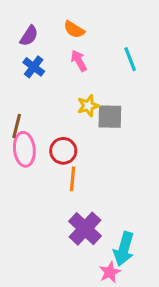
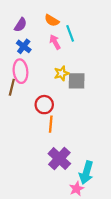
cyan line: (130, 59) -> (70, 33), moved
pink ellipse: (24, 149) -> (20, 71), moved

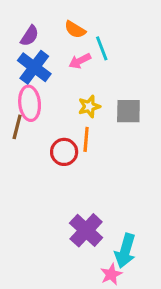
pink arrow: (55, 42) -> (80, 61), turned -88
blue cross: (24, 46) -> (34, 67), size x1.5
gray square: (77, 81) -> (128, 111), moved
orange line: (51, 124) -> (86, 139), moved

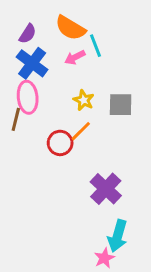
orange semicircle: (75, 30) -> (70, 28), size x1.5
yellow star: (89, 106) -> (84, 100), turned -30
orange line: (86, 139) -> (81, 131), turned 40
purple cross: (86, 230) -> (106, 189), moved

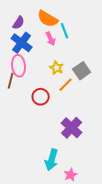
pink arrow: (75, 57) -> (51, 39), turned -88
gray square: (121, 105) -> (82, 71), turned -36
orange line: (81, 131) -> (66, 85), moved
cyan arrow: (118, 236) -> (52, 160), moved

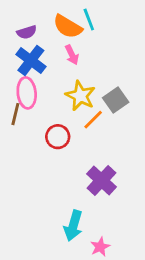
purple semicircle: (19, 23) -> (27, 32), turned 40
cyan line: (65, 31) -> (89, 19), moved
yellow star: (57, 68) -> (80, 96), size x1.5

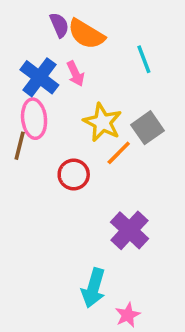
cyan line: (89, 19) -> (144, 59), moved
purple semicircle: (27, 32) -> (59, 25), moved, turned -96
pink arrow: (72, 55) -> (75, 74), moved

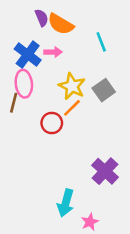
pink arrow: (75, 74) -> (53, 52), turned -66
orange line: (119, 153) -> (72, 108), moved
purple cross: (129, 230) -> (105, 171), moved

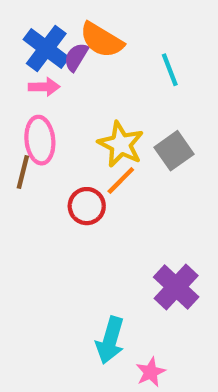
purple semicircle: (42, 18) -> (76, 57), moved, turned -126
pink arrow: (53, 52) -> (44, 87), moved
blue cross: (28, 55) -> (46, 49), moved

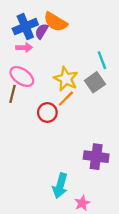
blue cross: (46, 49) -> (25, 27), turned 30
cyan line: (170, 70) -> (102, 60), moved
pink ellipse: (40, 140) -> (22, 76), turned -50
purple cross: (176, 287) -> (96, 157), turned -35

